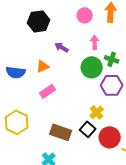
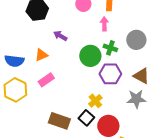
pink arrow: (95, 42) -> (104, 24), moved
yellow hexagon: (17, 122) -> (15, 90), moved

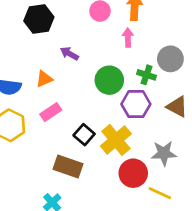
green cross: (110, 48) -> (147, 75), moved
gray star: (136, 99) -> (164, 153), moved
yellow cross: (95, 101) -> (116, 140), size x1.6
black square: (86, 118) -> (84, 135), moved

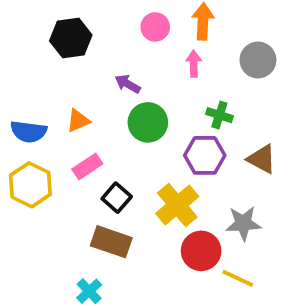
purple arrow: (69, 54) -> (128, 84), moved
gray circle: (170, 59) -> (258, 60), moved
green circle: (109, 80) -> (148, 122), moved
black square: (84, 135) -> (117, 198), moved

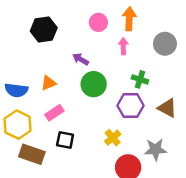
black square: (117, 198) -> (65, 140), moved, turned -30
yellow cross: (177, 205) -> (113, 138), size x0.6
brown rectangle: (111, 242) -> (32, 154), moved

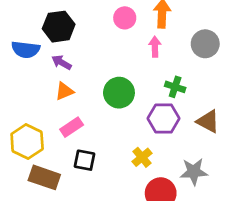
purple arrow: (81, 59) -> (62, 62), moved
blue semicircle: (16, 90) -> (26, 50), moved

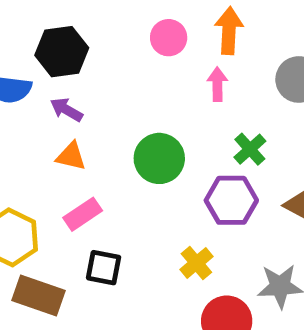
green cross: (175, 87) -> (250, 149), turned 30
orange triangle: (64, 91) -> (71, 156), turned 36

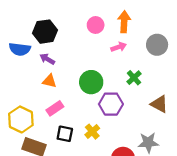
pink arrow: (217, 84) -> (119, 47), turned 72
purple hexagon: (231, 200) -> (111, 104), moved
yellow cross: (196, 263) -> (92, 132), moved

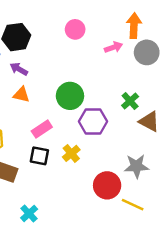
orange arrow: (124, 22) -> (134, 26), moved
pink arrow: (119, 47) -> (113, 47), moved
green cross: (134, 78) -> (130, 101), moved
pink rectangle: (55, 108) -> (42, 129), moved

